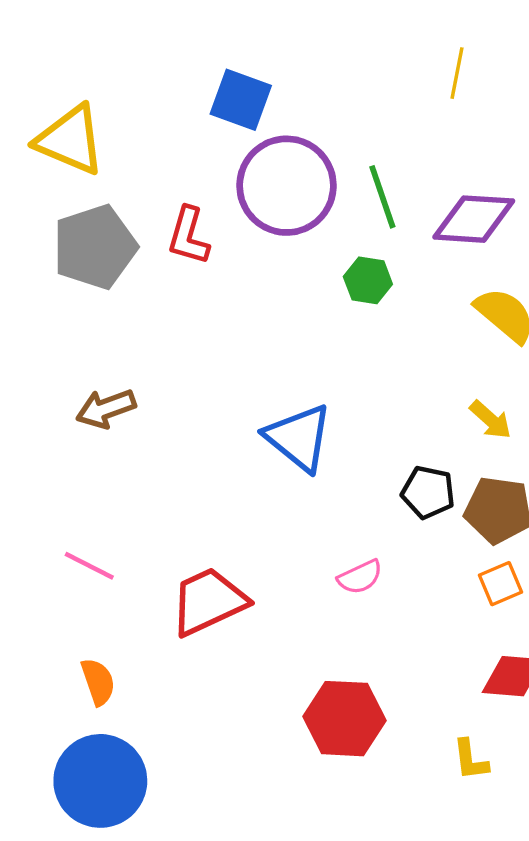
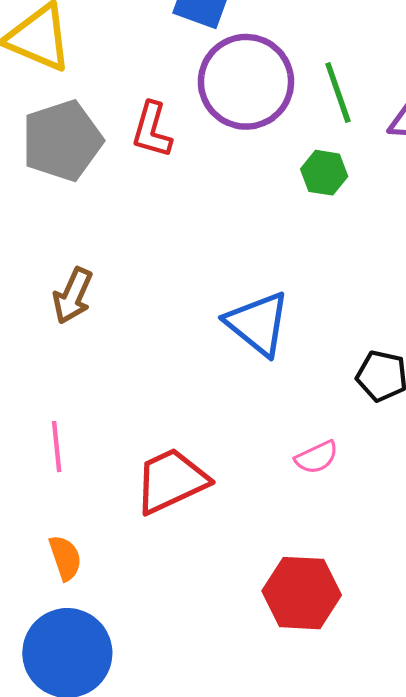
brown arrow: (106, 409) -> (73, 296), turned -46
pink line: (89, 566) -> (57, 447), turned 57

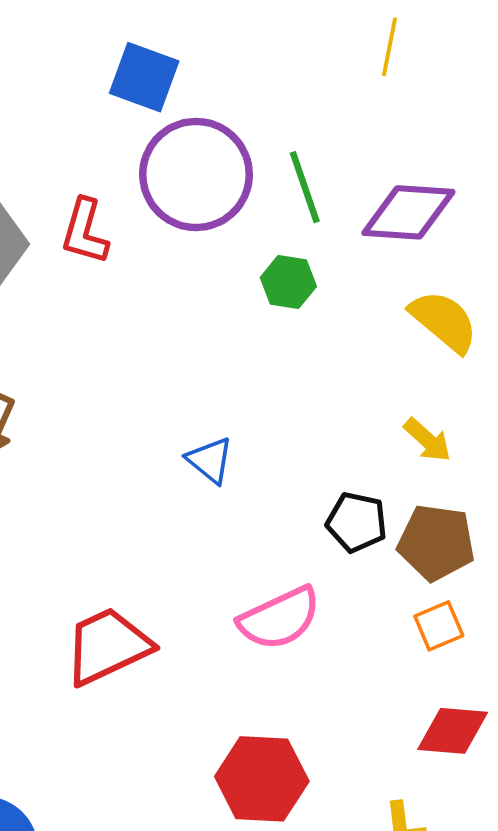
blue triangle: (258, 324) -> (210, 460), size x0.6
pink semicircle: (317, 457) -> (279, 618), size x1.6

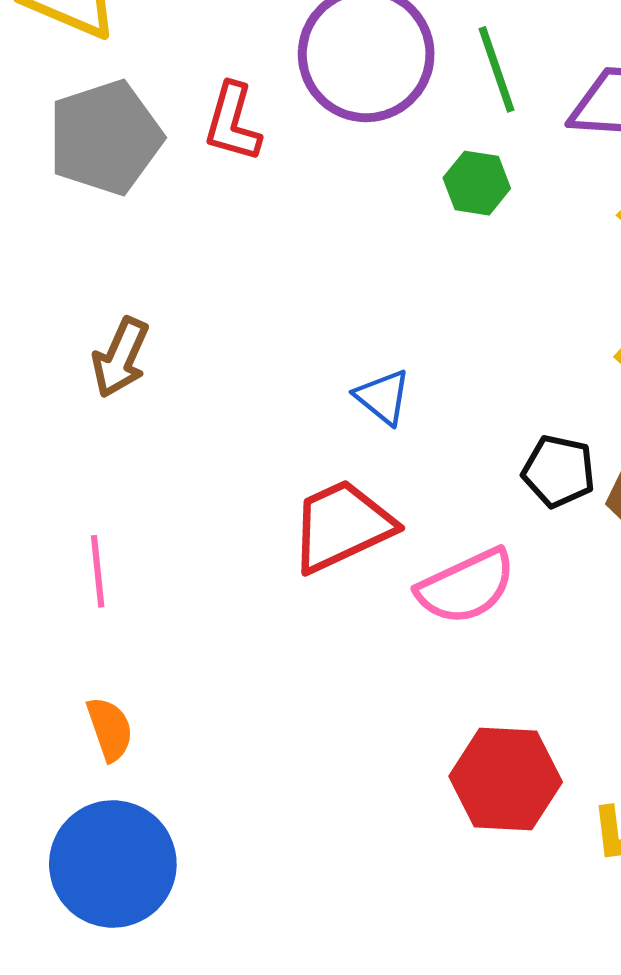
red trapezoid: (108, 646) -> (342, 526), moved
red hexagon: (262, 779) -> (506, 779), moved

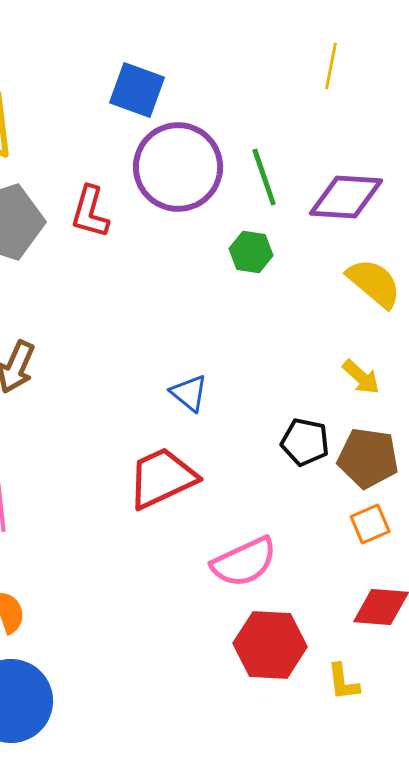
pink semicircle: (466, 586) -> (244, 562), moved

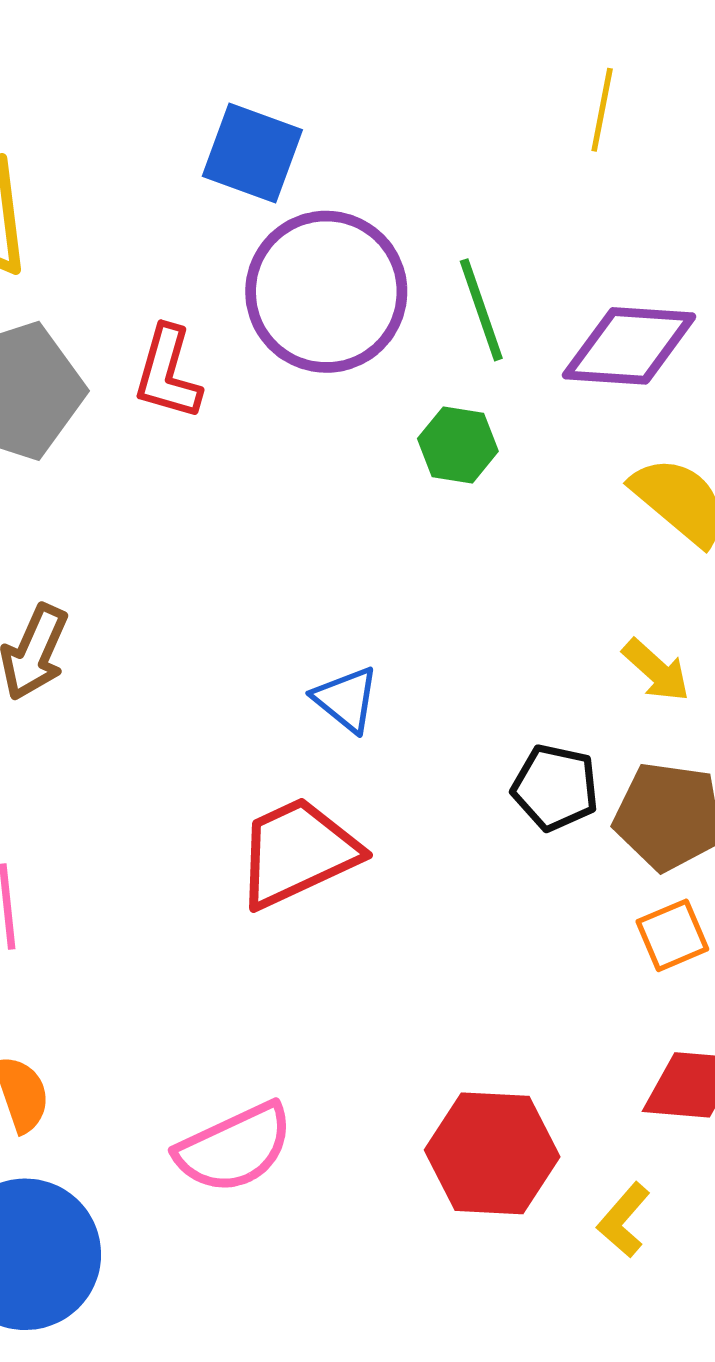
pink semicircle: (244, 562) -> (234, 1148), moved
yellow L-shape: (343, 682) -> (624, 1220), turned 48

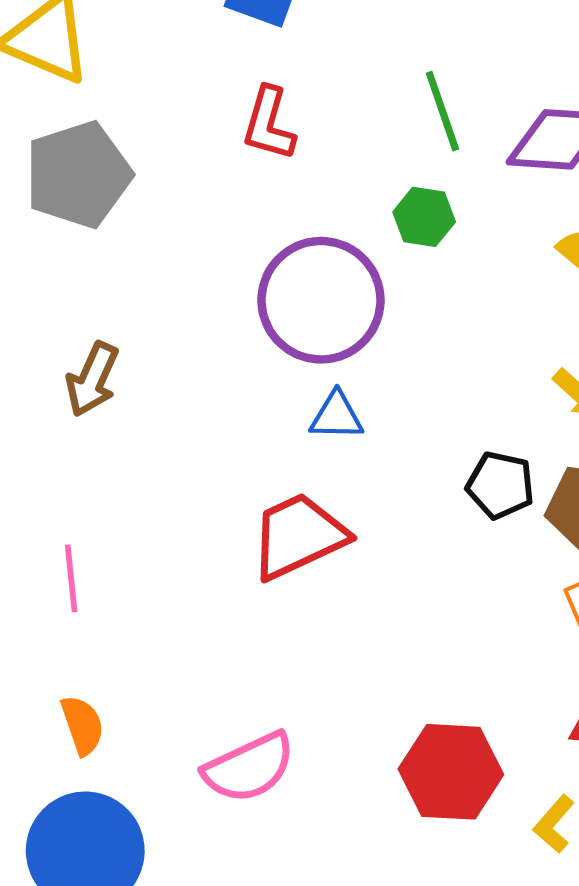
purple circle: (326, 292) -> (321, 300), moved
red L-shape: (168, 373) -> (269, 124), moved
blue triangle: (346, 699) -> (337, 416), turned -38

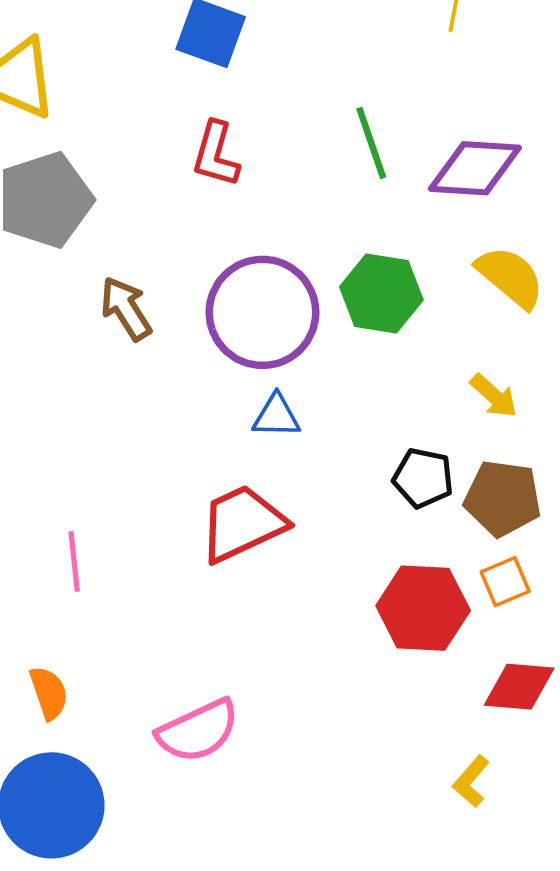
green hexagon: (424, 217) -> (381, 293), moved, size x1.5
brown arrow: (92, 379) -> (126, 309), moved, turned 124
pink line: (71, 578) -> (74, 561), moved
red hexagon: (451, 772) -> (423, 608), moved

